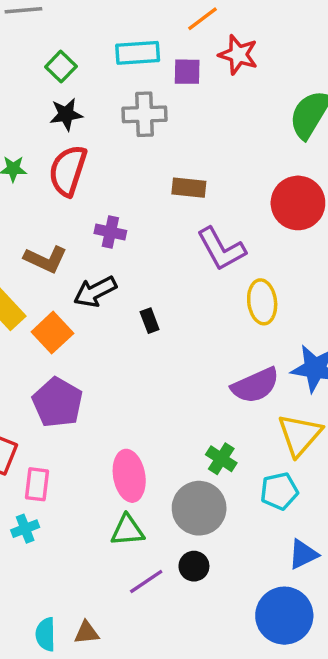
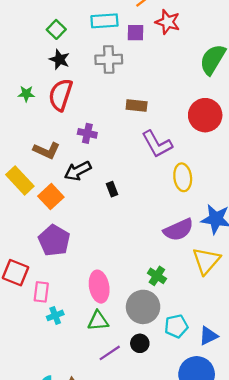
black star: (66, 114) -> (59, 59), turned 30
cyan pentagon: (279, 491) -> (176, 326), moved
cyan cross: (25, 529) -> (55, 315), moved

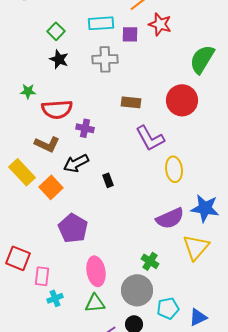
red semicircle: (61, 95) -> (57, 109), moved, turned -112
red circle: (205, 115) -> (182, 100), moved
purple pentagon: (54, 240) -> (73, 228), moved

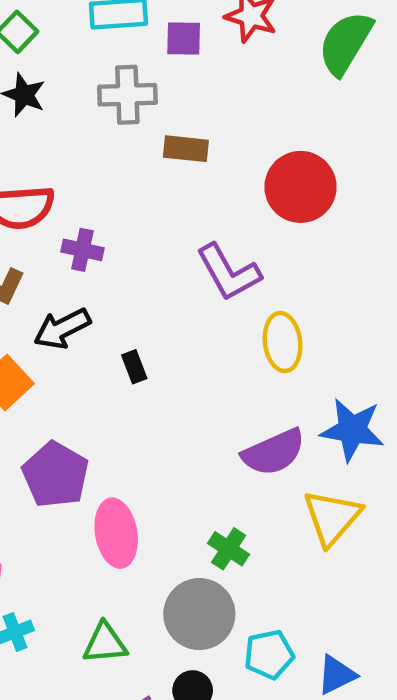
green semicircle: (202, 59) -> (345, 43), moved
brown rectangle: (131, 102) -> (186, 149), moved
pink ellipse: (96, 271) -> (116, 533), moved

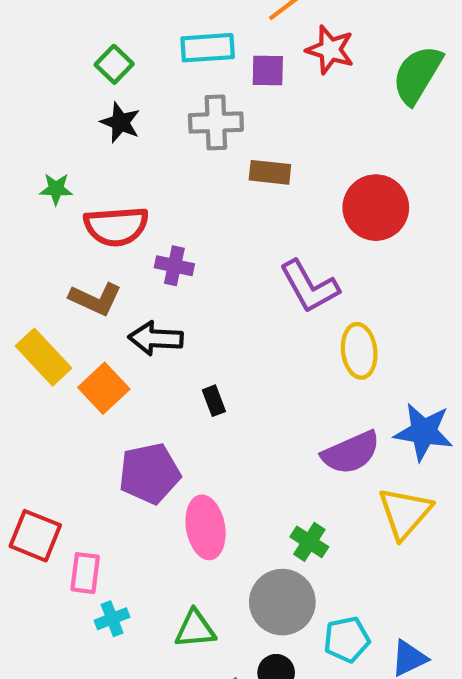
black arrow: (62, 329) -> (156, 338), turned 30
black rectangle: (134, 367) -> (214, 401), moved
purple pentagon: (55, 475) -> (149, 473), turned 30

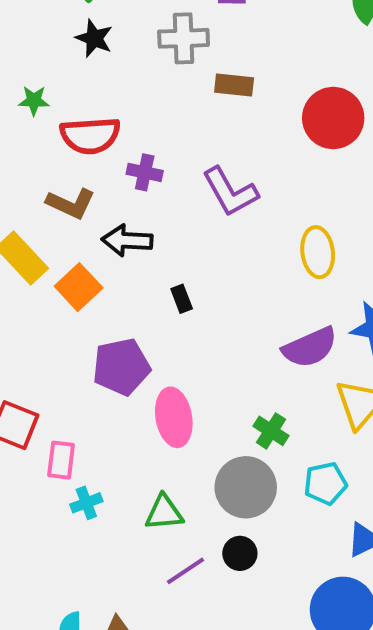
purple L-shape: (309, 286) -> (230, 192), moved
cyan pentagon: (347, 639) -> (325, 483), moved

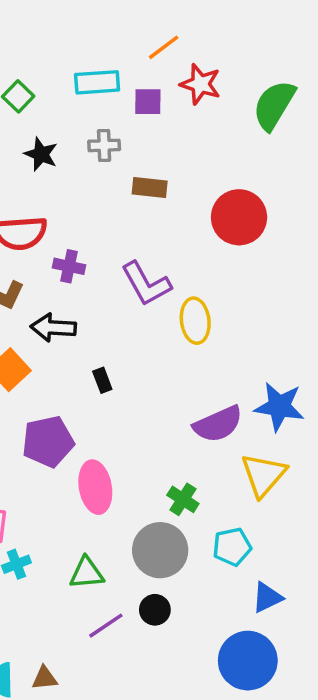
black star: (94, 38) -> (41, 154), moved
gray cross: (184, 38) -> (104, 145), size x0.7
yellow ellipse: (318, 252) -> (195, 321), moved

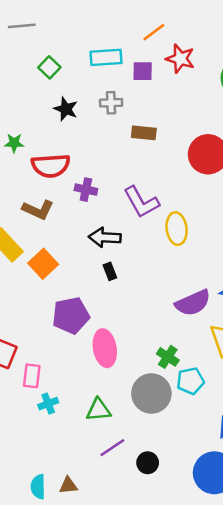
black arrow: (53, 328) -> (105, 237), moved
cyan pentagon: (232, 547) -> (190, 381), moved
black circle: (155, 610) -> (148, 463), moved

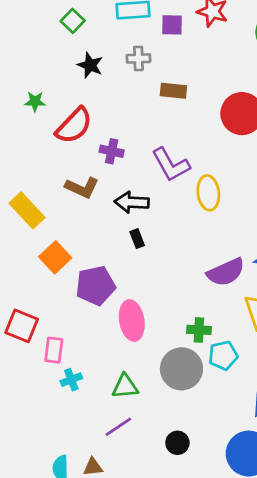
red semicircle: (51, 166) -> (74, 126), turned -42
brown L-shape: (38, 210) -> (82, 187), moved
orange square: (43, 264) -> (55, 257), moved
green cross: (168, 357) -> (199, 330), turned -30
purple line: (112, 448) -> (118, 427), moved

